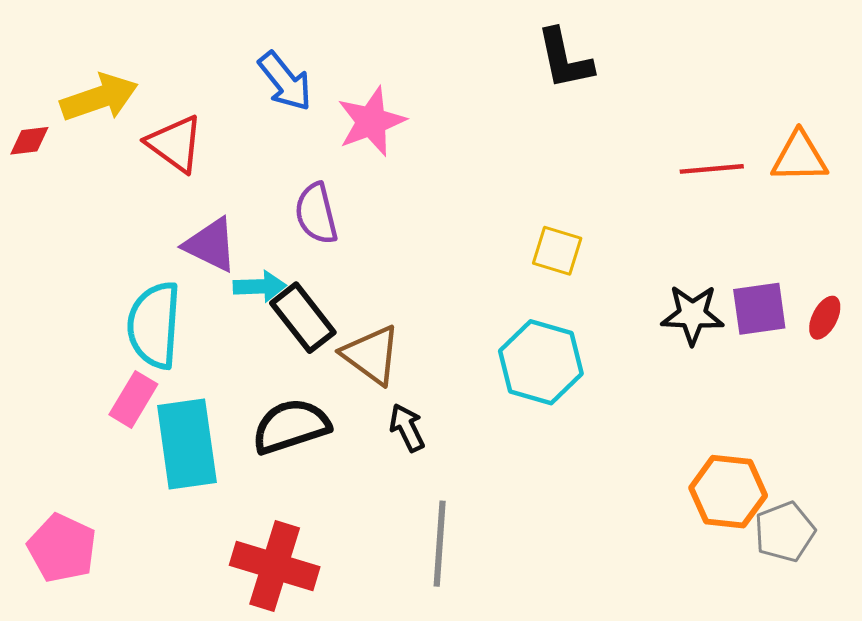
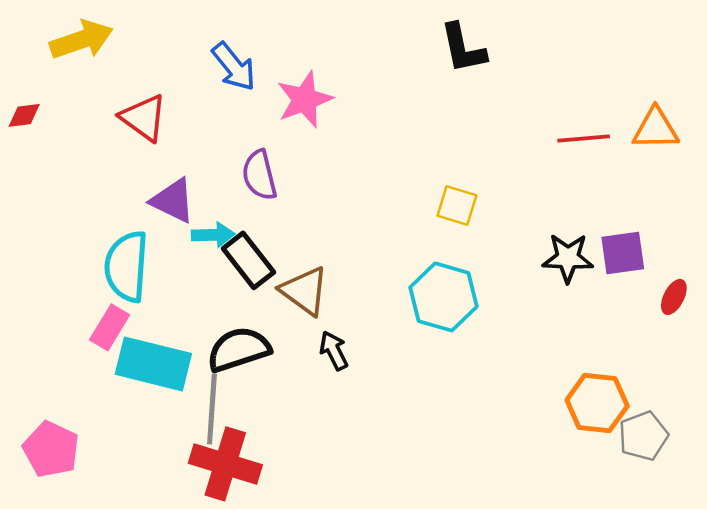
yellow arrow: (99, 98) -> (81, 40), moved
red ellipse: (825, 318) -> (674, 297), moved
cyan rectangle: (187, 444) -> (153, 364), turned -68
gray line: (440, 544) -> (212, 409), moved

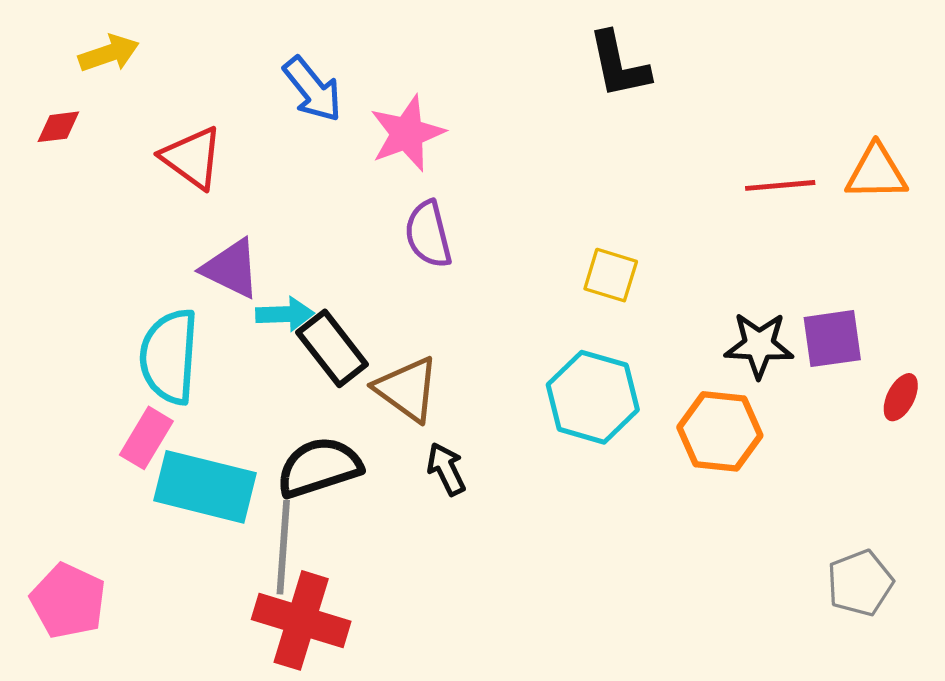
yellow arrow: (81, 40) -> (109, 53), size x0.7
red diamond: (24, 115) -> (58, 127), moved
purple semicircle: (259, 175) -> (428, 234), moved
orange hexagon: (597, 403) -> (720, 431), moved

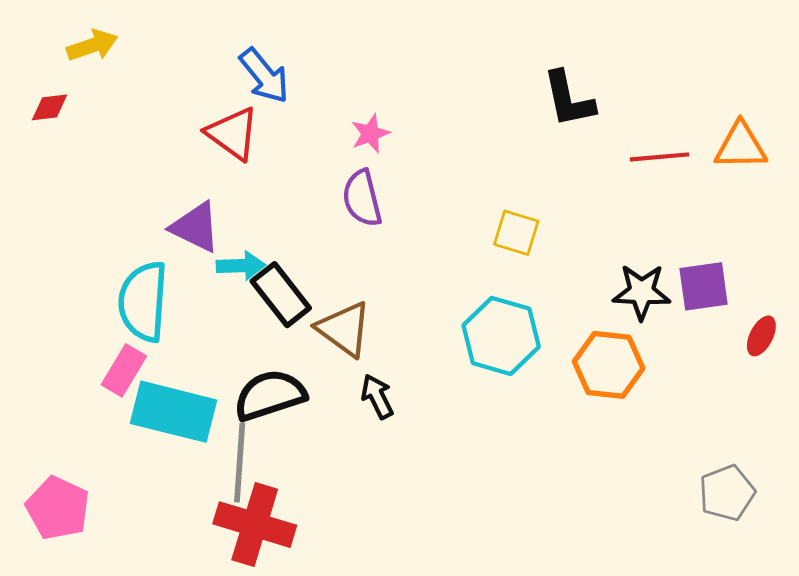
black L-shape: (619, 65) -> (569, 99), moved
pink star: (407, 133) -> (370, 134), moved, size x0.6
red triangle: (192, 158) -> (233, 134), moved

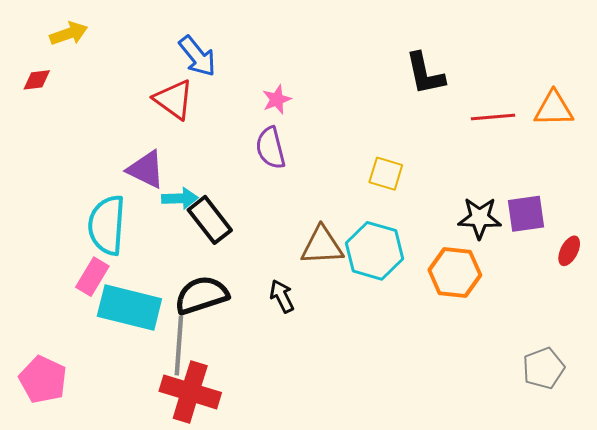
brown triangle: (344, 329) -> (322, 246), moved, turned -39

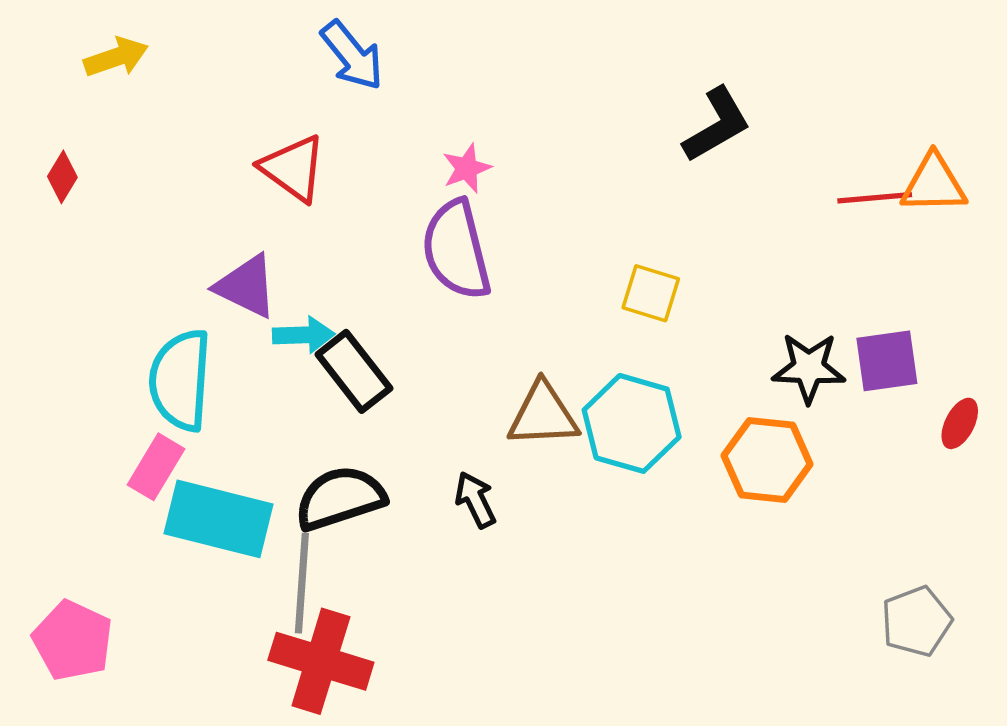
blue arrow: (197, 56) -> (352, 55), moved
black L-shape: (425, 74) -> (717, 125), turned -108
red diamond: (37, 80) -> (62, 177), moved, turned -52
red line: (493, 117) -> (875, 198), moved
purple semicircle: (271, 148) -> (456, 250), size x1.4

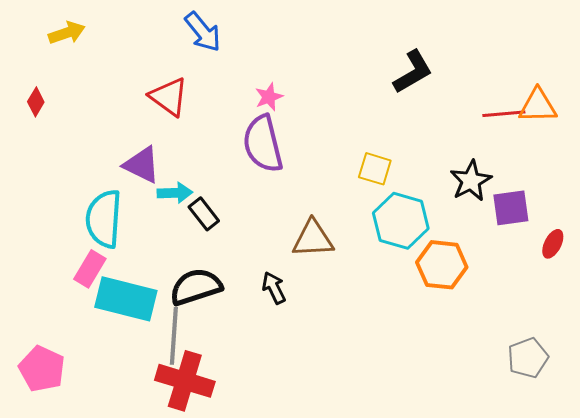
black star: (809, 368) -> (471, 181), moved, turned -30
black rectangle: (354, 371) -> (204, 214), size x0.7
cyan hexagon: (632, 423) -> (401, 221), moved

